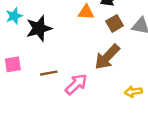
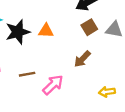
orange triangle: (86, 12) -> (46, 31), moved
brown arrow: (107, 57) -> (82, 59), size x0.7

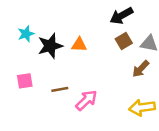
brown arrow: (82, 59) -> (141, 69), moved
yellow arrow: (107, 92) -> (142, 107), size x1.5

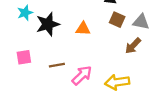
brown square: (124, 41) -> (117, 20), turned -35
orange triangle: (79, 45) -> (83, 29), moved
yellow arrow: (142, 107) -> (117, 82), moved

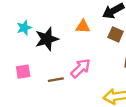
orange triangle: (83, 29) -> (83, 27), moved
pink arrow: (82, 75) -> (81, 68), moved

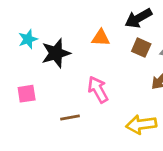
pink arrow: (81, 68) -> (98, 89), turned -75
brown line: (56, 80) -> (70, 117), moved

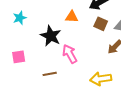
black star: (56, 53) -> (51, 36), moved, turned -30

